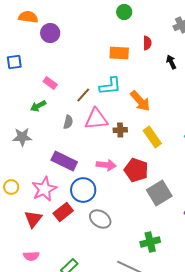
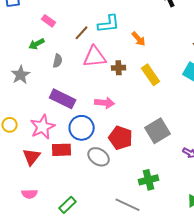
orange arrow: (140, 101) -> (139, 39), size x0.7
gray semicircle: (68, 122) -> (58, 61), moved
gray star: (22, 137) -> (21, 75), turned -30
red pentagon: (136, 170) -> (121, 138), moved
red rectangle: (63, 212) -> (62, 150), turned 36

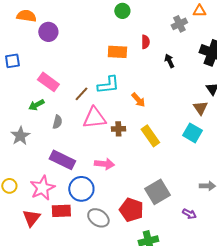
pink rectangle: (49, 21) -> (48, 82), size x1.5
red pentagon: (121, 138) -> (131, 210), moved

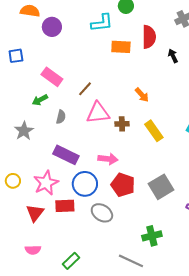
red semicircle: (145, 42) -> (149, 37), size x1.6
cyan L-shape: (108, 85) -> (102, 23), moved
red pentagon: (131, 210) -> (123, 185), moved

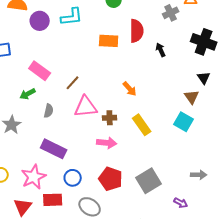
cyan L-shape: (102, 23) -> (72, 17), moved
pink arrow: (108, 159) -> (107, 143), moved
blue circle: (85, 184) -> (73, 178), size x0.7

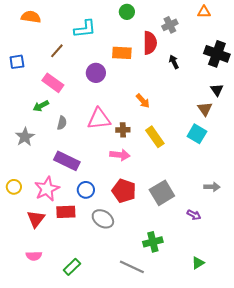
gray cross: (171, 13) -> (170, 25), moved
purple circle: (40, 21) -> (96, 73), moved
brown line: (73, 83) -> (57, 51), moved

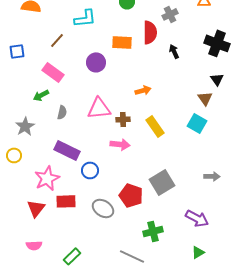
orange arrow: (143, 101) -> (143, 90), turned -63
yellow circle: (14, 187) -> (14, 155), moved
blue circle: (86, 190) -> (90, 170), moved
red pentagon: (124, 191) -> (131, 195), moved
purple arrow: (194, 215) -> (197, 218), moved, size x1.6

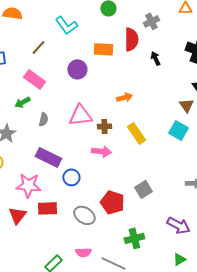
cyan L-shape: (85, 18) -> (66, 25), turned 60
pink star: (47, 178) -> (28, 185), turned 30
gray square: (162, 182) -> (143, 189), size x0.7
pink semicircle: (34, 245) -> (83, 252), moved

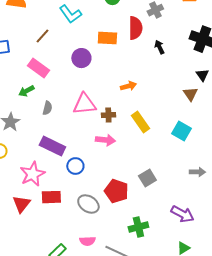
cyan square: (178, 130) -> (181, 131), moved
pink star: (28, 185) -> (32, 174), turned -30

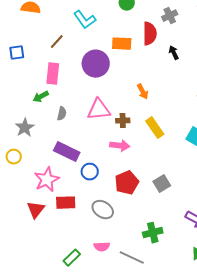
purple circle: (81, 58) -> (96, 64), size x1.4
pink rectangle: (38, 68) -> (53, 74), turned 60
orange arrow: (128, 86) -> (143, 92), turned 77
red pentagon: (116, 191) -> (127, 183), moved, turned 30

